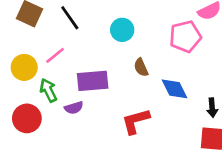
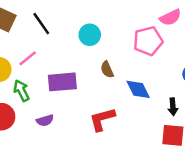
purple semicircle: (74, 108) -> (45, 120), moved

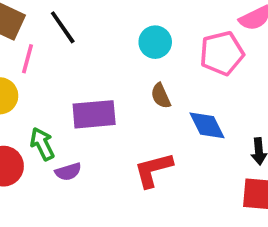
cyan circle: (90, 35) -> (155, 42), moved
pink line: (28, 58) -> (27, 59), moved, turned -36
green arrow: (21, 91) -> (42, 144), moved

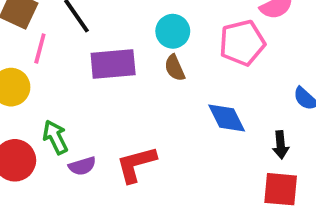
brown semicircle: (161, 96) -> (175, 68), moved
purple rectangle: (94, 114) -> (113, 64), moved
red L-shape: (153, 170) -> (136, 164), moved

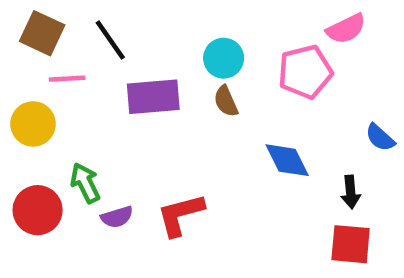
pink line: (40, 49) -> (67, 79), turned 72

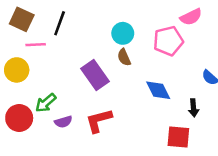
black line: (110, 40) -> (60, 23), turned 55
purple rectangle: (153, 97) -> (95, 75), moved, turned 60
green arrow: (85, 183) -> (46, 103), turned -105
red square: (351, 244) -> (178, 137), moved

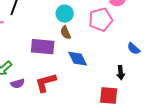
purple rectangle: (95, 75) -> (43, 47), turned -50
blue diamond: (158, 90) -> (78, 59), moved

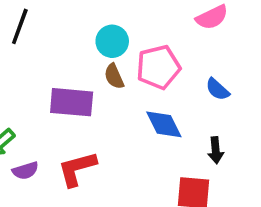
pink pentagon: (101, 20) -> (158, 67), moved
blue semicircle: (134, 49) -> (217, 89), moved
blue diamond: (78, 59) -> (164, 124), moved

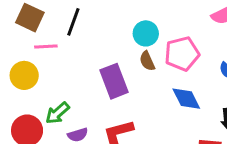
purple rectangle: (72, 102) -> (114, 81), turned 64

